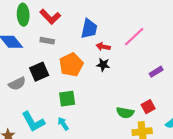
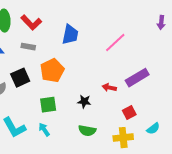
red arrow: (103, 47) -> (109, 88), moved
black star: (103, 65) -> (84, 102), moved
purple rectangle: (156, 72) -> (137, 78), size x1.6
green semicircle: (125, 113) -> (87, 131), moved

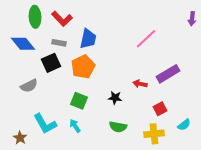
blue trapezoid: (70, 35) -> (88, 39), moved
black square: (20, 78) -> (51, 63), moved
green square: (48, 105) -> (79, 101), turned 30

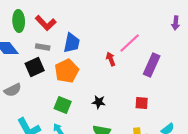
purple rectangle: (168, 74) -> (152, 65), moved, turned -35
red arrow: (140, 84) -> (111, 59), moved, turned 56
red square: (160, 109) -> (142, 103), moved, turned 32

